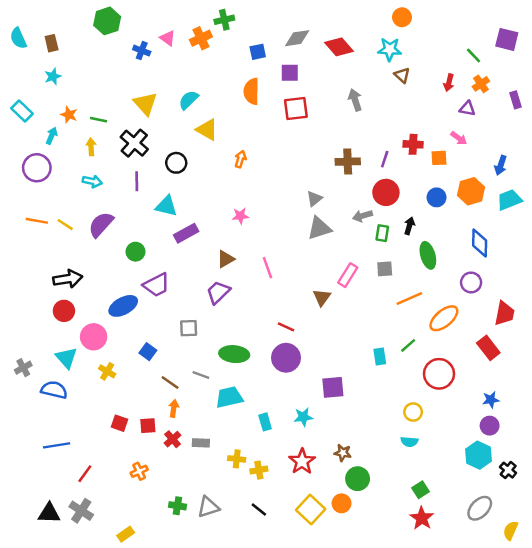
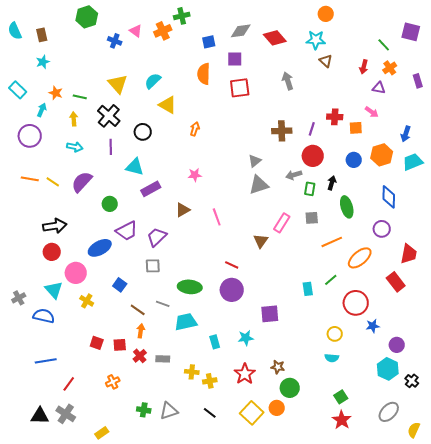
purple trapezoid: (218, 292) -> (157, 237), moved
blue star: (491, 400) -> (373, 326), moved

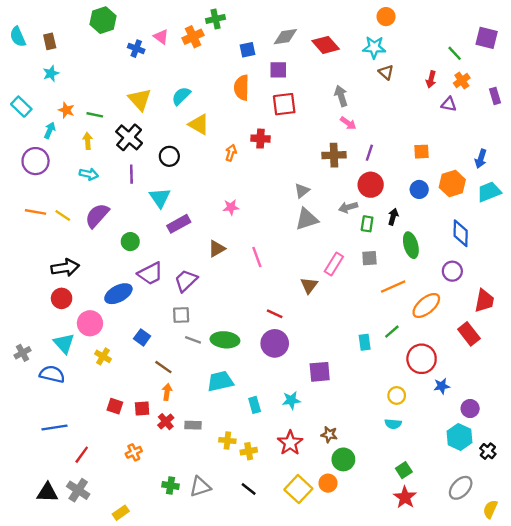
pink arrow: (372, 112) -> (348, 123), moved
red cross: (335, 117) -> (260, 139), moved
cyan triangle: (135, 167) -> (160, 198), turned 42
gray line: (163, 304) -> (193, 340), moved

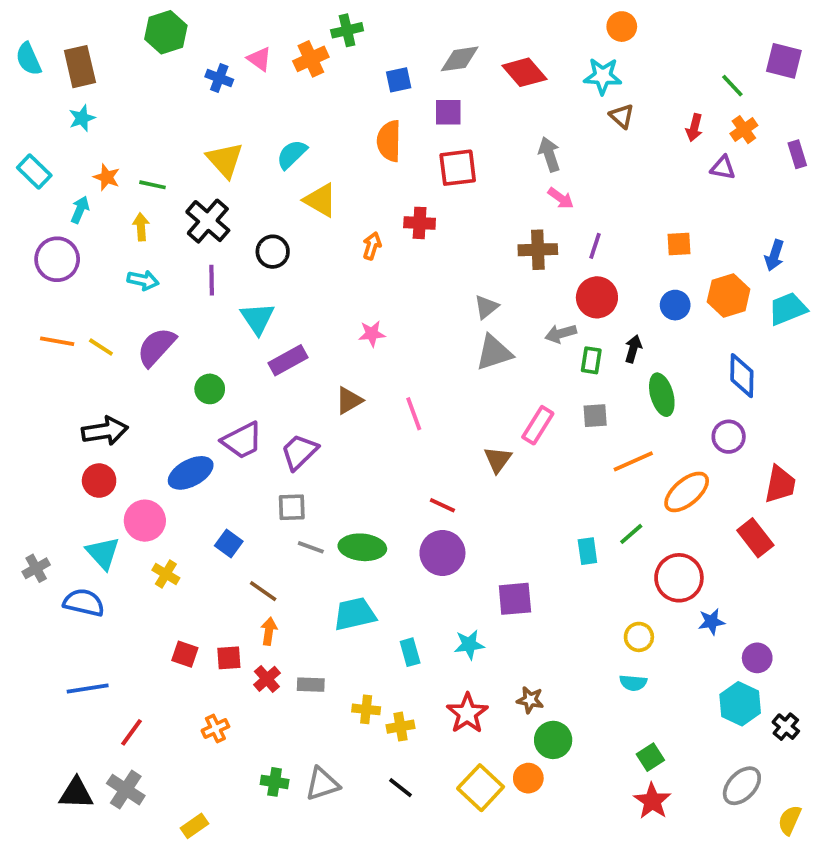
brown rectangle: (50, 41) -> (80, 67), size x1.5

